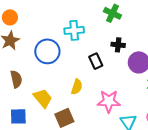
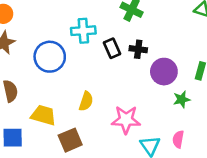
black rectangle: (96, 61) -> (112, 48), moved
yellow trapezoid: (43, 98) -> (43, 115), turned -35

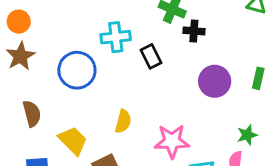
black cross: (138, 49) -> (194, 31), moved
green star: (182, 99) -> (247, 135), moved
yellow trapezoid: (43, 115) -> (73, 141), turned 32

